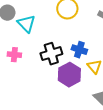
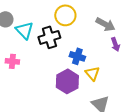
black cross: (51, 54) -> (49, 37), moved

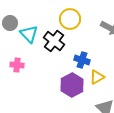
black cross: (49, 37) -> (54, 41), turned -35
yellow triangle: (92, 73) -> (97, 77), turned 42

